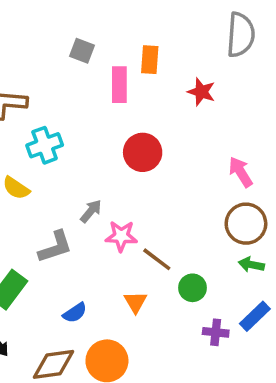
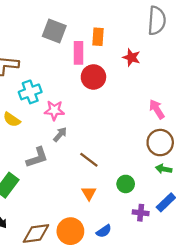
gray square: (82, 51) -> (54, 31), size x1.5
red circle: (143, 152) -> (93, 77), moved
pink star: (121, 236) -> (54, 110), moved
brown line: (157, 259) -> (89, 160), moved
blue semicircle: (75, 313) -> (104, 231), moved

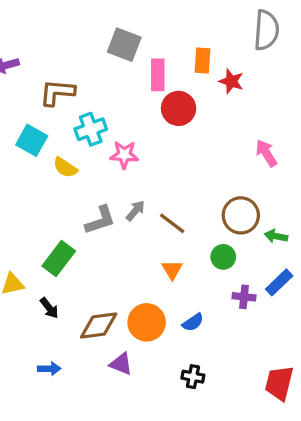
orange rectangle: (98, 37) -> (202, 61), moved
gray arrow: (60, 134) -> (135, 211), moved
brown circle: (160, 143) -> (241, 215), moved

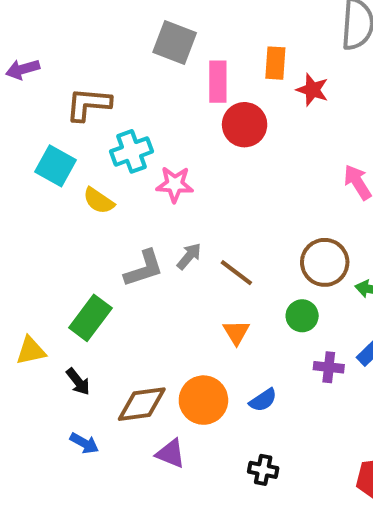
blue arrow: (49, 369) -> (84, 443), moved, turned 30

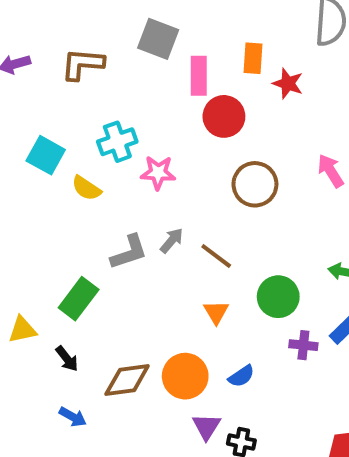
brown L-shape: (88, 104) -> (82, 64), moved
brown circle: (325, 262) -> (255, 184), moved
green circle: (302, 316) -> (278, 297), size x1.4
purple triangle: (171, 453) -> (206, 427), moved, turned 40

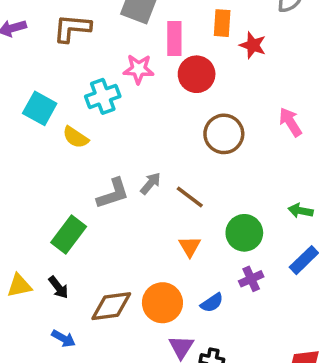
pink star: (158, 173) -> (139, 69), moved
yellow triangle: (22, 330) -> (19, 286), moved
purple cross: (303, 345) -> (251, 279), moved, turned -30

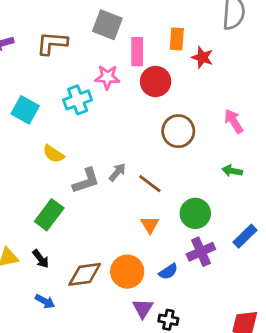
yellow semicircle: (75, 137) -> (53, 154), moved
green arrow: (301, 211) -> (232, 171), moved
purple cross: (251, 279) -> (201, 252), size x1.4

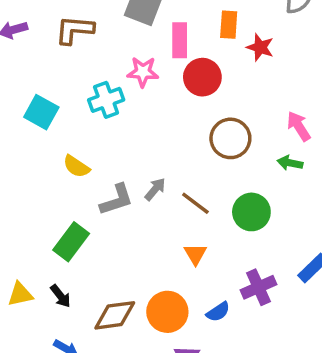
green arrow: (232, 171) -> (290, 163), moved
green circle: (195, 213) -> (251, 212), moved

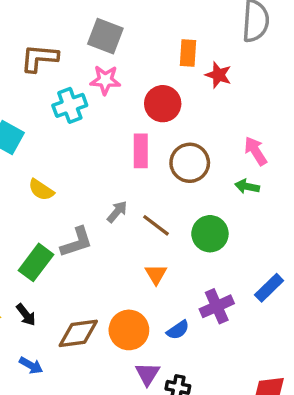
pink rectangle: (180, 40) -> (141, 151), moved
pink star: (143, 72) -> (105, 80), moved
cyan cross: (106, 100) -> (70, 105), moved
gray L-shape: (117, 200) -> (77, 242), moved

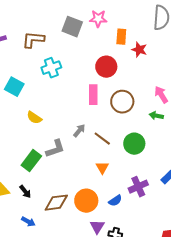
pink star: (105, 80) -> (98, 19), moved

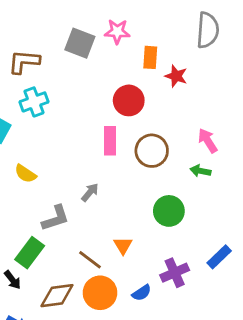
cyan cross: (51, 68) -> (34, 102), moved
brown line: (102, 139) -> (90, 260), moved
green rectangle: (31, 161) -> (30, 253), moved

